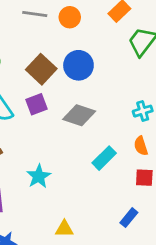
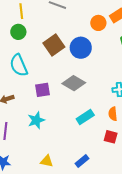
orange circle: (70, 17) -> (98, 23), moved
purple square: (37, 104) -> (43, 90), moved
blue rectangle: (129, 218) -> (82, 161), moved

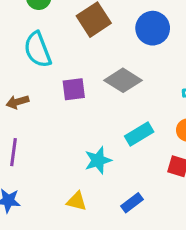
blue circle: (81, 48) -> (153, 28), moved
cyan star: (36, 120) -> (98, 160), moved

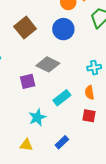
purple square: (74, 89) -> (28, 81), moved

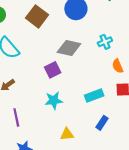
cyan cross: (94, 68) -> (105, 42), moved
cyan rectangle: (62, 98) -> (94, 96), moved, turned 30
cyan star: (37, 117) -> (54, 100), moved, turned 30

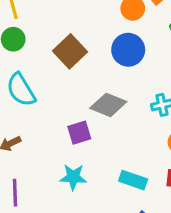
cyan rectangle: (94, 96) -> (133, 180), turned 30

